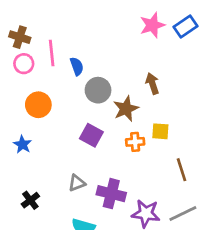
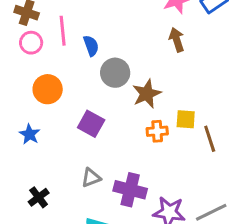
brown arrow: (152, 84) -> (177, 40), moved
purple square: (91, 135) -> (91, 124), moved
brown line: (182, 170) -> (210, 139), moved

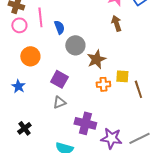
gray triangle: (91, 178) -> (59, 102), moved

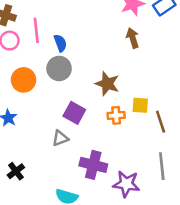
gray circle: (75, 45) -> (59, 68), moved
brown star: (96, 59) -> (107, 84), turned -30
purple square: (59, 79) -> (74, 113), moved
gray line: (139, 138) -> (162, 166), moved, turned -70

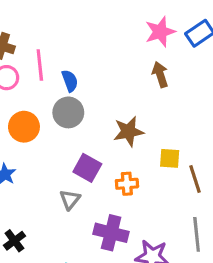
brown star: (107, 84) -> (128, 131), turned -30
orange cross: (116, 115) -> (127, 184), moved
gray triangle: (60, 138) -> (70, 200), turned -30

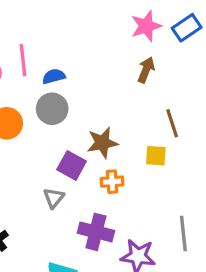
brown arrow: (160, 74) -> (146, 70), turned 40
blue semicircle: (70, 81) -> (54, 76), turned -85
brown star: (128, 131) -> (102, 143), moved
brown line: (195, 179) -> (172, 123), moved

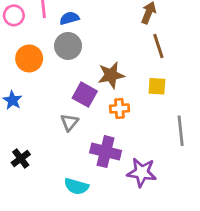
brown line: (172, 123) -> (158, 46), moved
gray line: (183, 234) -> (181, 131), moved

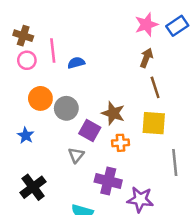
gray circle: (68, 46) -> (66, 108), moved
brown star: (111, 75) -> (113, 113), turned 30
yellow square: (157, 86) -> (154, 123), size x1.5
black cross: (21, 158) -> (33, 187), size x1.5

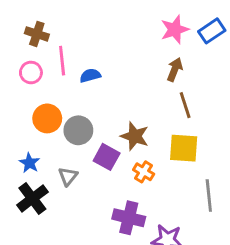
brown cross: (23, 36) -> (37, 34), moved
orange cross: (121, 143) -> (144, 172), turned 35
gray triangle: (76, 155) -> (68, 176), moved
black cross: (33, 187) -> (32, 198), moved

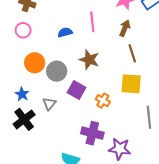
pink line: (62, 61) -> (92, 22), moved
brown star: (135, 136) -> (89, 60), moved

